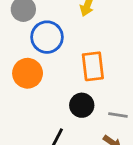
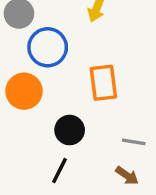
black circle: (82, 105) -> (70, 130), moved

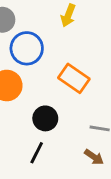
orange rectangle: (103, 83) -> (74, 78), turned -48

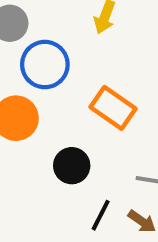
black line: (37, 153) -> (101, 215), moved

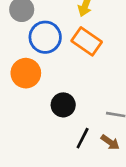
orange rectangle: (113, 108) -> (87, 41), moved

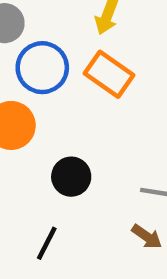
black line: (83, 138) -> (47, 243), moved

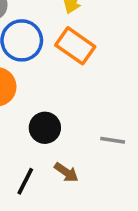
brown arrow: (147, 237) -> (66, 172), moved

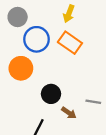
brown arrow: (66, 172) -> (69, 113), moved

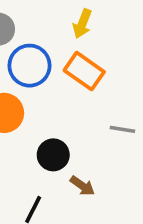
gray line: (93, 102) -> (122, 129), moved

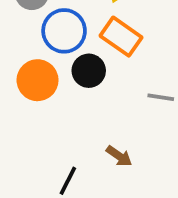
black circle: (53, 155) -> (89, 71), moved

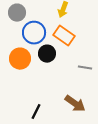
brown arrow: (119, 156) -> (75, 104), moved, size x1.5

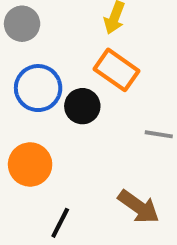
blue circle: (34, 33) -> (38, 88), moved
orange circle: (20, 59) -> (30, 164), moved

